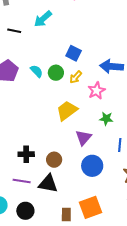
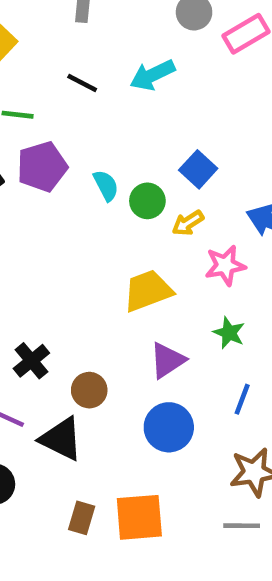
black cross: (26, 154) -> (31, 361), turned 35

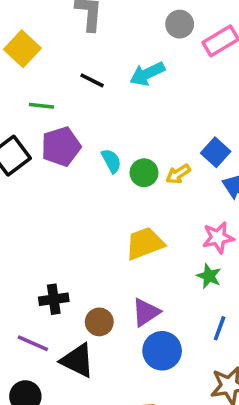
blue square: (198, 169) -> (216, 152), moved
yellow arrow: (188, 223) -> (178, 174), moved
pink star: (225, 265) -> (218, 238), moved
purple triangle: (167, 360) -> (146, 312), moved
black cross: (31, 361) -> (54, 299), turned 32

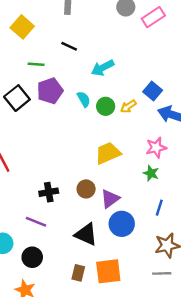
cyan arrow: (147, 74) -> (103, 68), moved
brown circle: (99, 322) -> (86, 189), moved
black triangle: (78, 360) -> (86, 234), moved

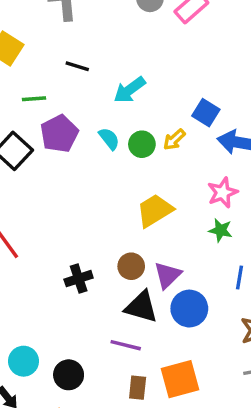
purple line: (36, 222) -> (126, 345), moved
black triangle: (86, 234) -> (141, 307), moved

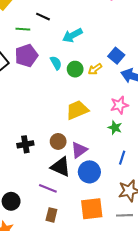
green line: (34, 99) -> (23, 29), moved
orange square: (180, 379) -> (92, 209), moved

